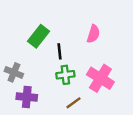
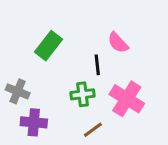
pink semicircle: (93, 34) -> (118, 43), turned 120
black line: (59, 51) -> (97, 65), moved

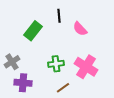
black line: (97, 65) -> (59, 16), moved
gray cross: (18, 91) -> (12, 62), turned 35

